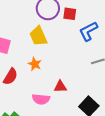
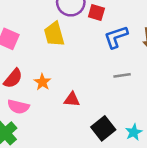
orange star: (35, 64) -> (42, 82), moved
pink semicircle: (41, 99) -> (18, 107), moved

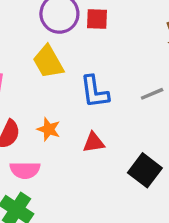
blue L-shape: (116, 37) -> (95, 92), moved, turned -65

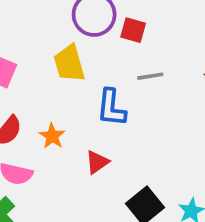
gray line: (152, 94) -> (150, 76), moved
red triangle: (94, 142) -> (97, 162), turned -40

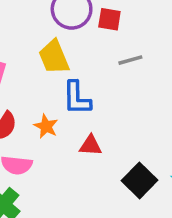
blue L-shape: (111, 108) -> (77, 98), moved
red triangle: (97, 162) -> (90, 145), turned 45

